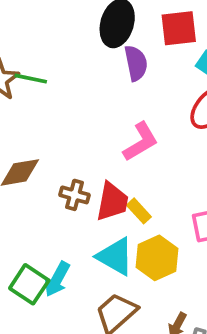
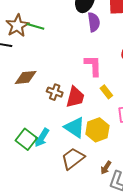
pink L-shape: (141, 142) -> (93, 66), turned -65
yellow rectangle: (139, 211) -> (106, 92), moved

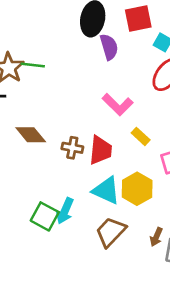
pink L-shape: (93, 66) -> (118, 104), turned 145
brown diamond: (26, 77) -> (31, 135), turned 65

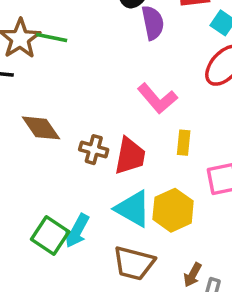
yellow rectangle: (141, 136) -> (184, 143), turned 48
brown trapezoid: (111, 232) -> (134, 263), turned -124

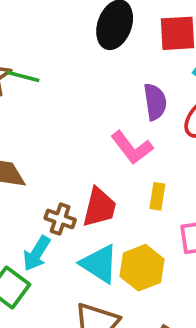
purple semicircle: (153, 23) -> (155, 102), moved
brown cross: (94, 150) -> (60, 219), moved
cyan arrow: (77, 231) -> (37, 253), moved

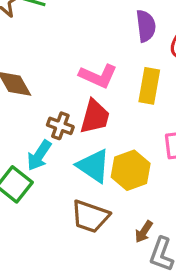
pink L-shape: (132, 148) -> (98, 76), moved, turned -30
yellow rectangle: (157, 196) -> (149, 86), moved, size x1.5

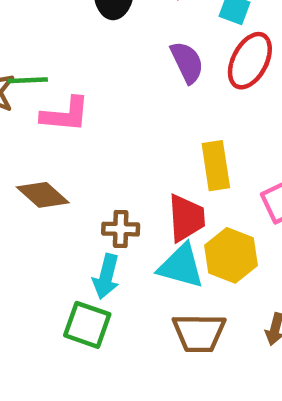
pink L-shape: (98, 76) -> (65, 114), moved
yellow rectangle: (149, 86) -> (216, 166), moved
red trapezoid: (95, 117) -> (186, 218), moved

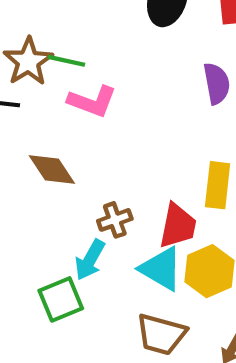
brown cross: (121, 229) -> (115, 220), turned -36
green square: (87, 325) -> (61, 299), turned 33

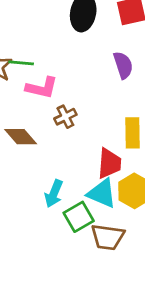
brown cross: (115, 220) -> (65, 117), moved
green square: (61, 299) -> (79, 217), moved

